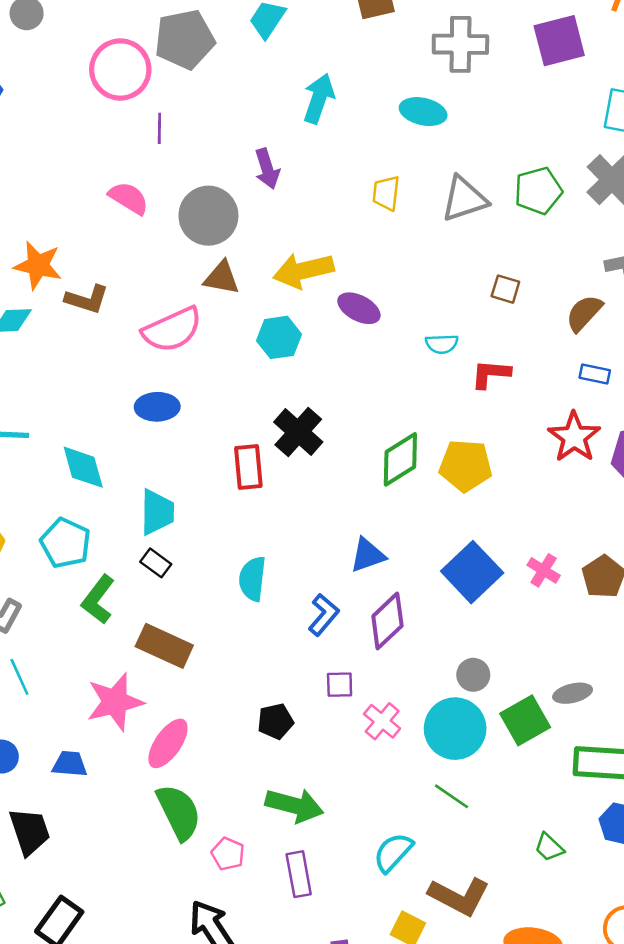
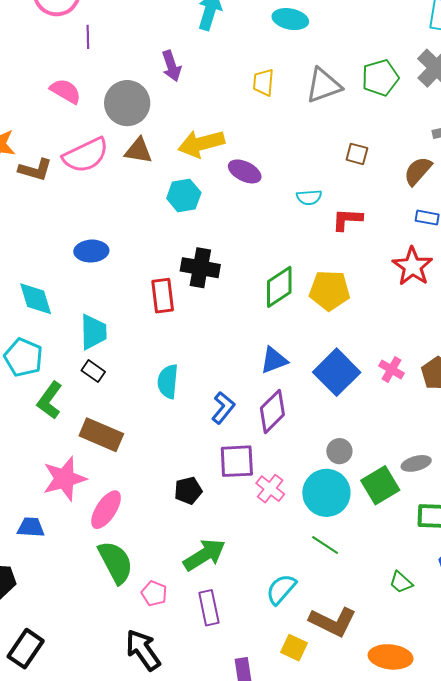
pink semicircle: (172, 330) -> (86, 155), moved
black cross: (298, 432) -> (200, 268), turned -30
blue triangle: (368, 555) -> (274, 360), moved
purple square: (340, 685) -> (237, 461), size x1.6
green arrow: (294, 805) -> (204, 555), turned -45

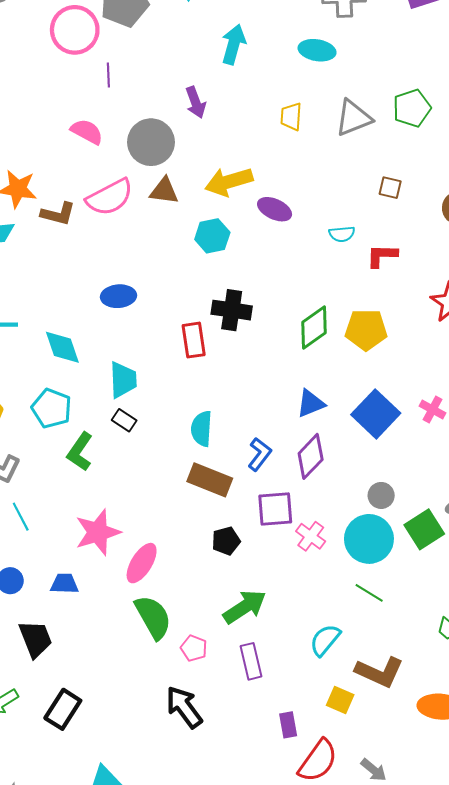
brown rectangle: (101, 435) -> (210, 480), moved

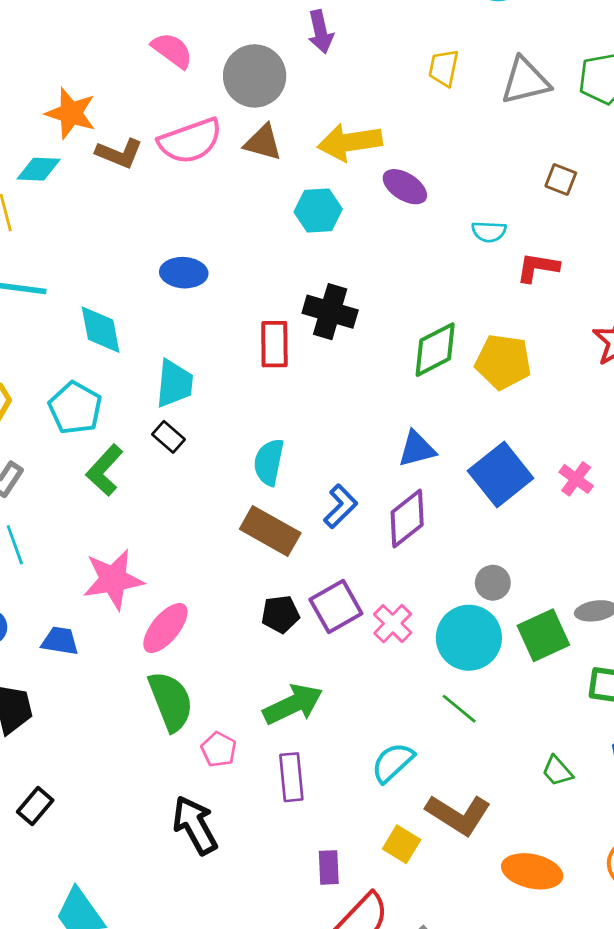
purple square: (275, 509) -> (336, 606), moved, turned -33
black rectangle: (63, 709) -> (35, 806), size x0.7

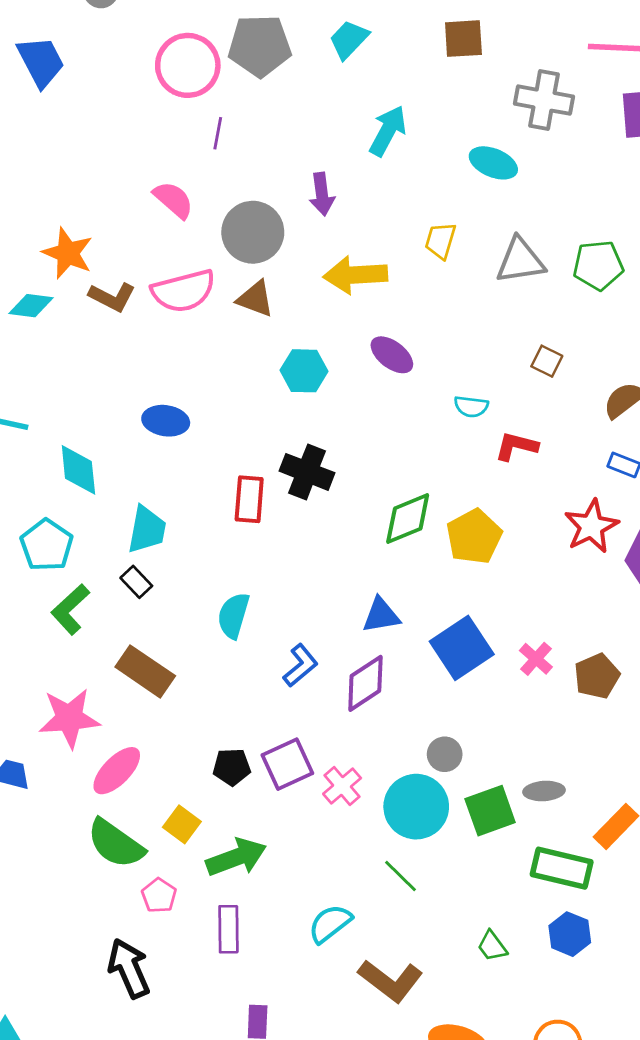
yellow arrow: (350, 142) -> (355, 275), moved
yellow pentagon: (503, 362) -> (474, 537), turned 30
brown rectangle: (270, 531) -> (145, 671), moved
green semicircle: (171, 701) -> (116, 844), turned 142
yellow square: (402, 844) -> (182, 824), moved

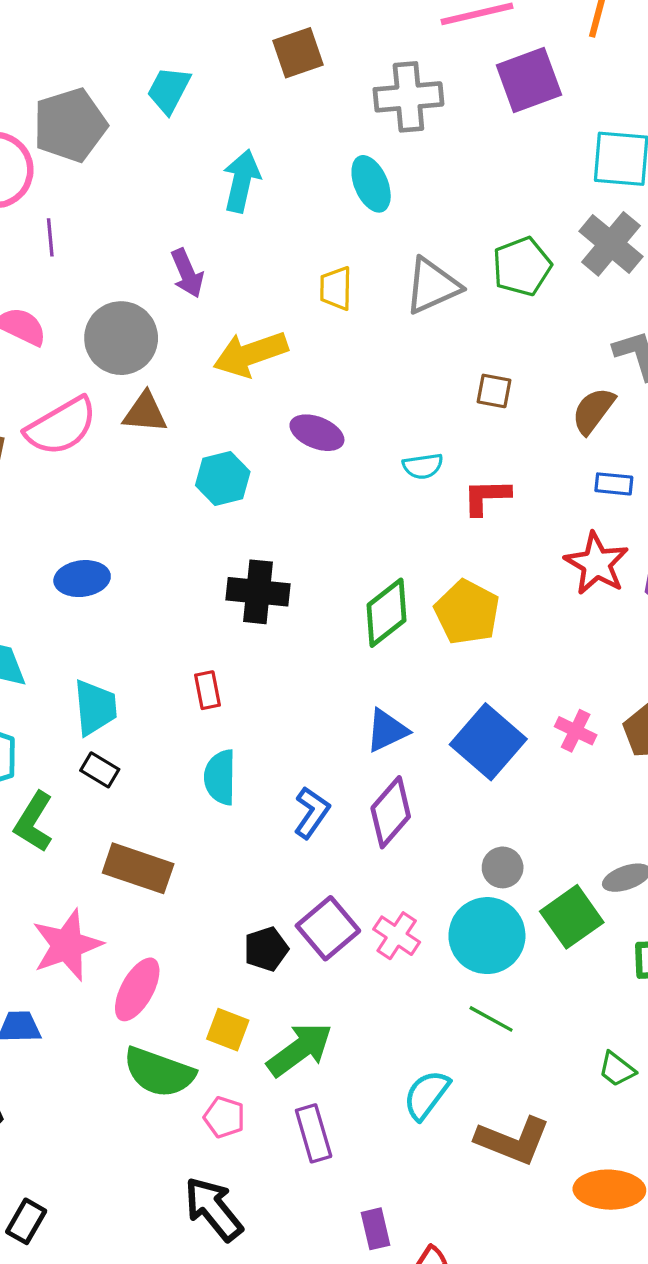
cyan ellipse: (493, 163) -> (371, 184), turned 60
red rectangle: (249, 499) -> (207, 690), moved, size x0.7

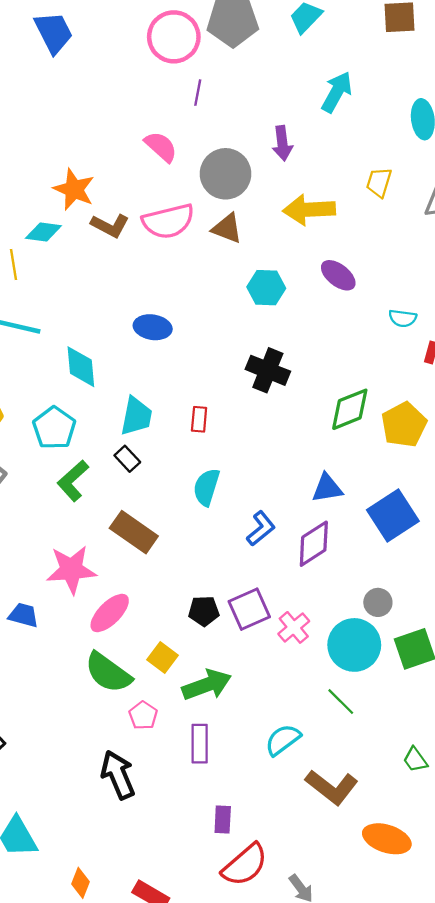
red rectangle: (207, 690) -> (199, 419), moved

